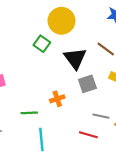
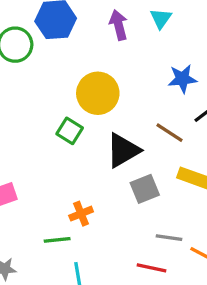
black triangle: (75, 58) -> (123, 150), turned 40
orange cross: (57, 99) -> (81, 214), moved

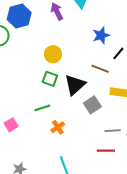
yellow circle: (98, 93) -> (53, 54), size x0.7
green square: (70, 131) -> (50, 79), moved
green line: (57, 240) -> (42, 108), moved

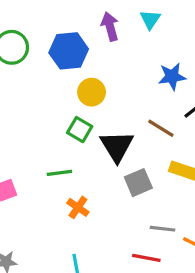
blue hexagon: (19, 16) -> (69, 51), moved
black triangle: (75, 85) -> (117, 146), turned -30
orange cross: (58, 127) -> (78, 207), turned -32

